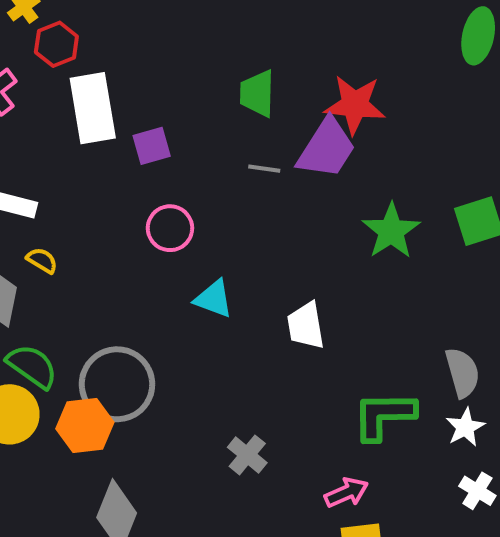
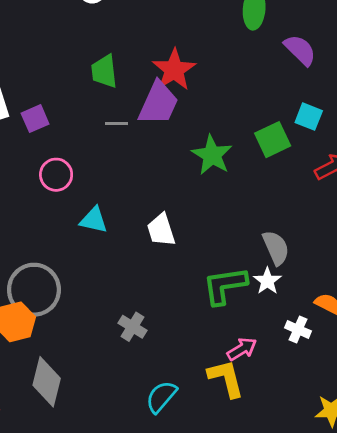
red star: (355, 105) -> (174, 70), turned -30
white star: (465, 427) -> (267, 281), moved
pink arrow: (346, 493) -> (242, 349), moved

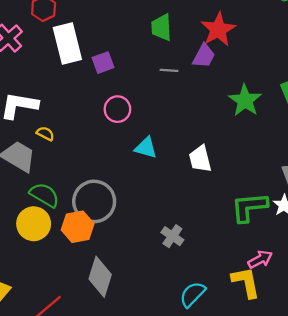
purple trapezoid: (158, 103) -> (204, 56), size x0.7

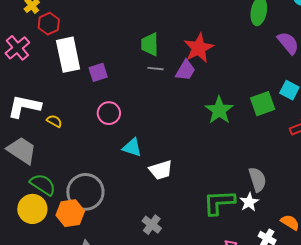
gray line: (169, 70) -> (155, 69), moved
yellow semicircle: (45, 134) -> (54, 121), moved
white trapezoid: (200, 159) -> (161, 170), moved, turned -95

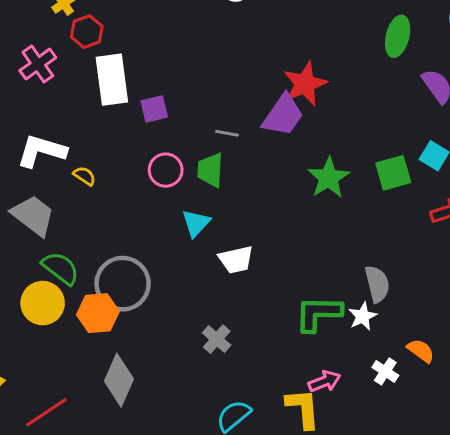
green trapezoid: (150, 44) -> (210, 170), moved
gray line: (155, 69) -> (227, 133), moved
purple trapezoid: (185, 70) -> (283, 115), size x1.4
cyan triangle: (132, 147) -> (196, 223), turned 50

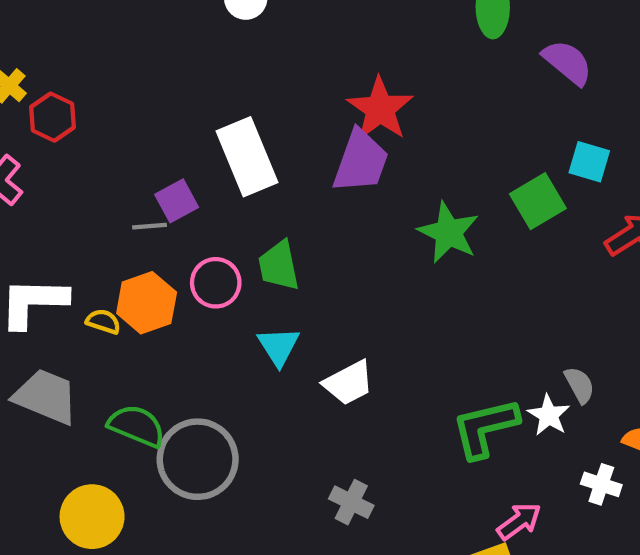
white rectangle: (112, 80) -> (247, 157), moved
gray line: (227, 133) -> (150, 226), moved
green semicircle: (61, 268) -> (137, 426), moved
gray semicircle: (377, 284) -> (580, 385), moved, size x0.7
orange hexagon: (98, 313) -> (147, 303), moved

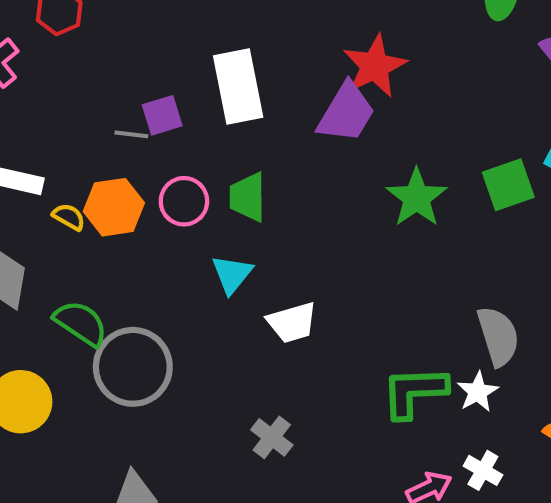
gray semicircle: (580, 385) -> (498, 336), moved, size x1.6
white cross: (601, 484) -> (483, 470), moved

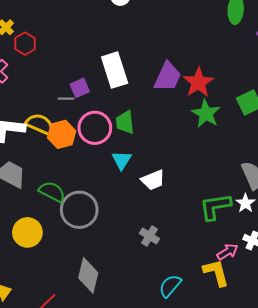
red star: (375, 66) -> (198, 82), moved
pink circle: (184, 201) -> (95, 128), size x1.4
yellow semicircle: (69, 217) -> (40, 124), moved, size x1.8

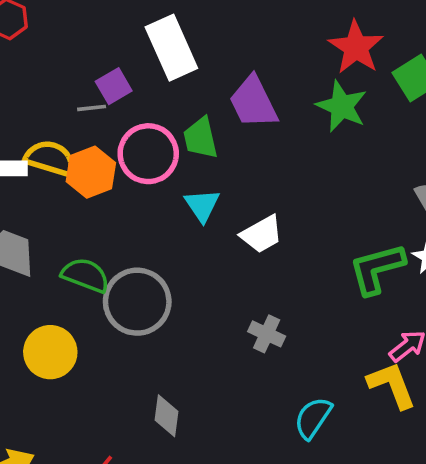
purple trapezoid: (168, 77) -> (253, 102), moved, turned 136
red star: (198, 82) -> (356, 47), moved
gray diamond: (88, 275) -> (166, 416), size x0.7

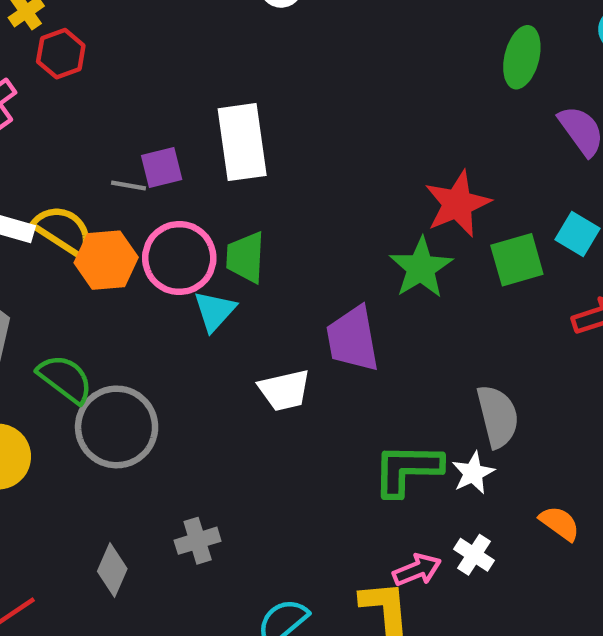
purple trapezoid: (253, 102) -> (353, 339), moved
cyan triangle: (202, 205) -> (215, 311), moved
gray cross: (267, 334) -> (198, 541), moved, turned 32

